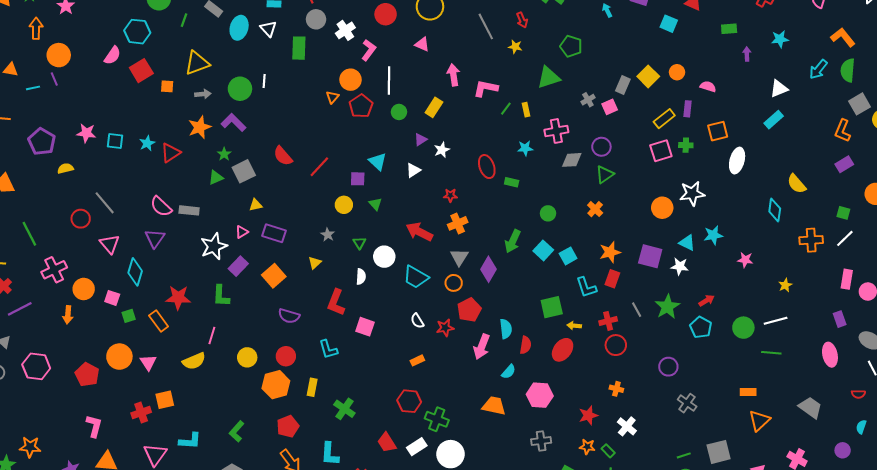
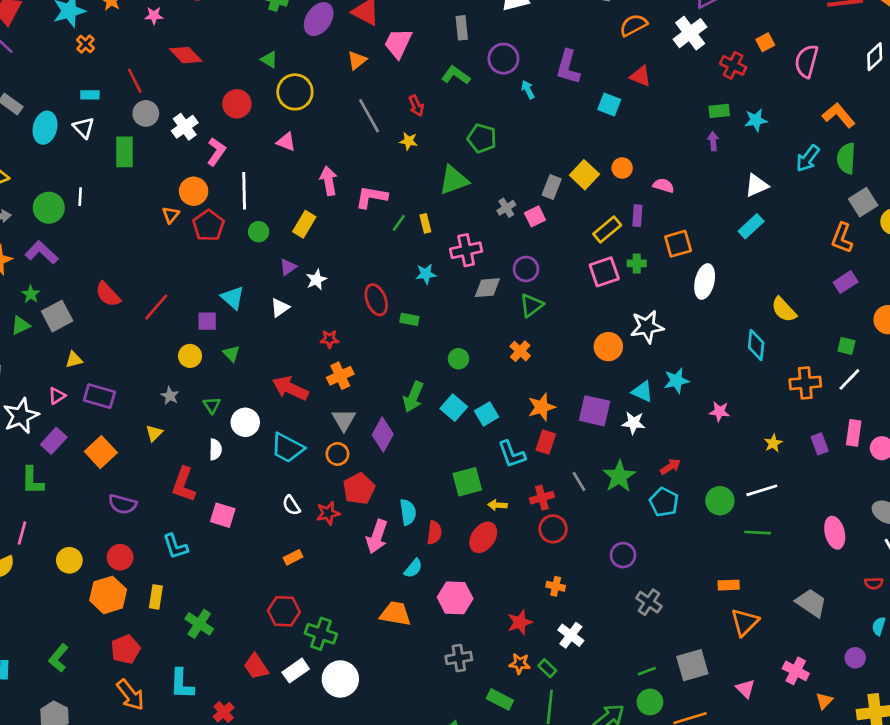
green rectangle: (729, 29) -> (719, 111), moved
purple rectangle: (840, 319) -> (820, 444), moved

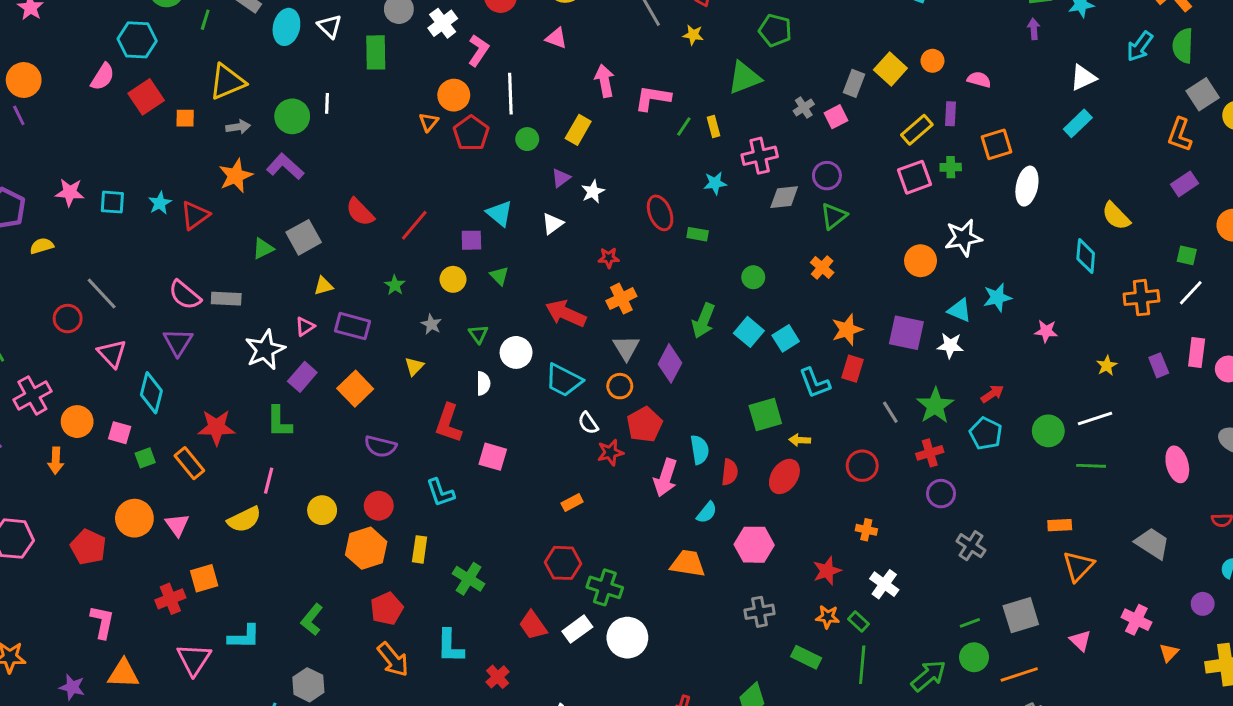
green star: (31, 294) -> (395, 285), moved
red cross: (542, 498) -> (930, 453), moved
white semicircle: (291, 505) -> (588, 423), moved

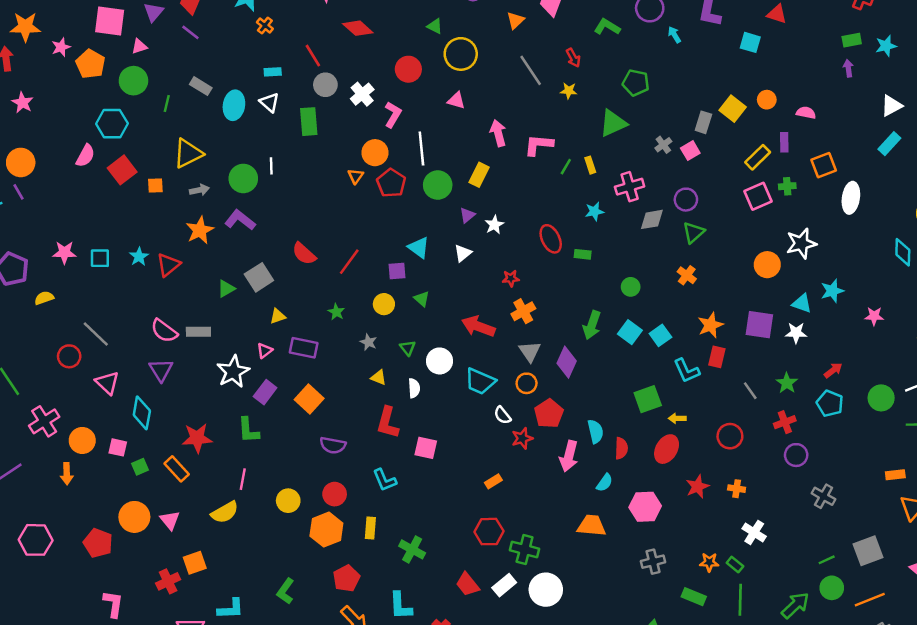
green circle: (527, 139) -> (438, 185), size x1.5
yellow triangle: (414, 366) -> (379, 378), moved, turned -49
green star: (935, 406) -> (787, 383), size x0.7
red star: (827, 571) -> (697, 487), moved

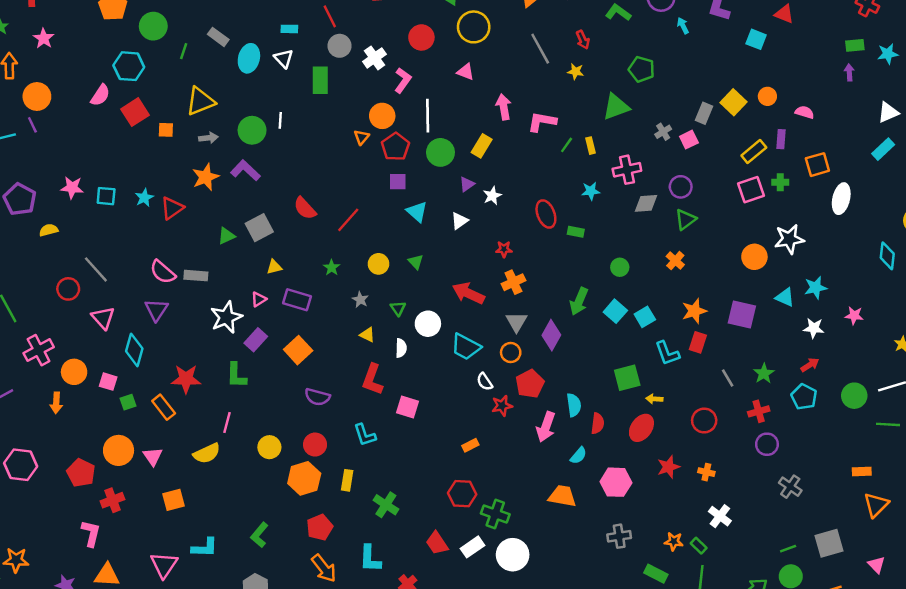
purple square: (397, 271) -> (398, 182), moved
white star: (796, 333) -> (814, 328), moved
red cross: (168, 581) -> (112, 500), moved

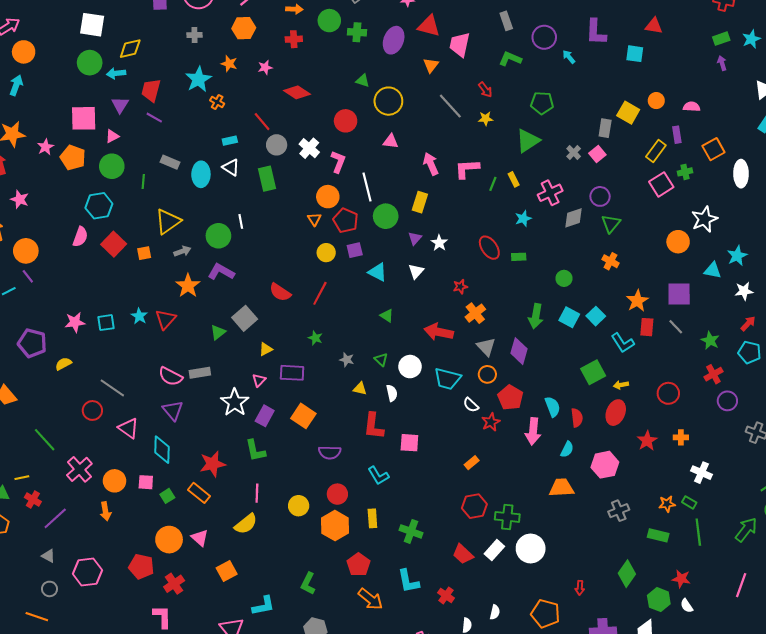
yellow circle: (379, 264) -> (326, 253), moved
gray line: (728, 378) -> (676, 327), moved

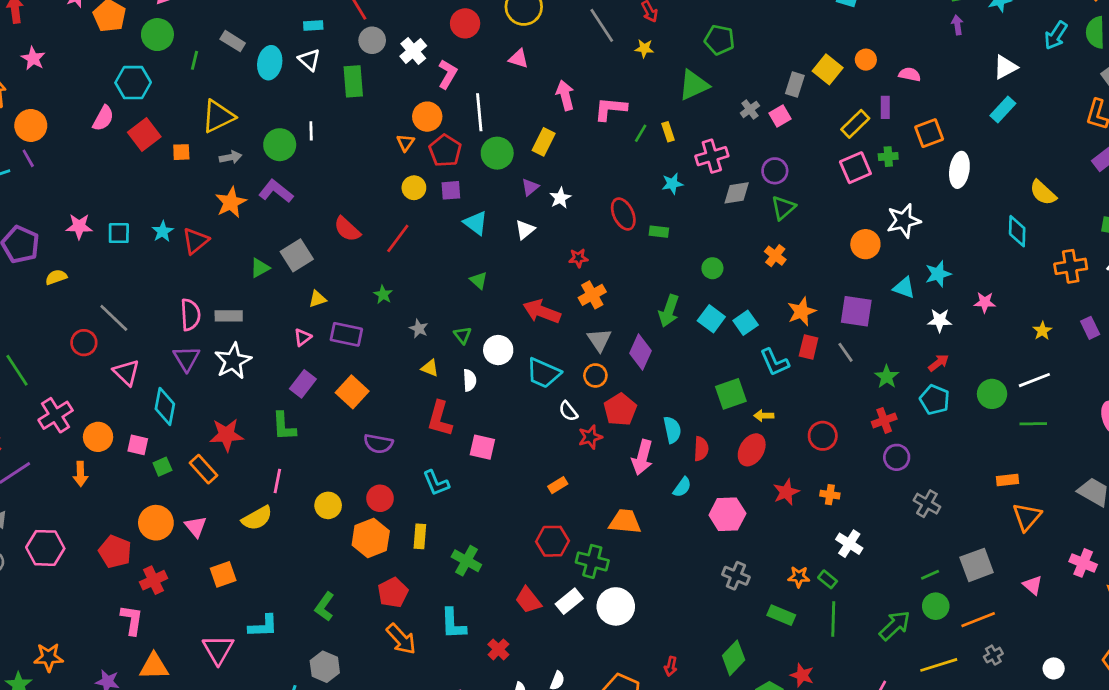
pink semicircle: (170, 376) -> (190, 315), turned -130
white star: (235, 402) -> (233, 361), moved
orange trapezoid: (561, 488) -> (625, 522), moved
gray cross: (619, 511) -> (736, 576), turned 36

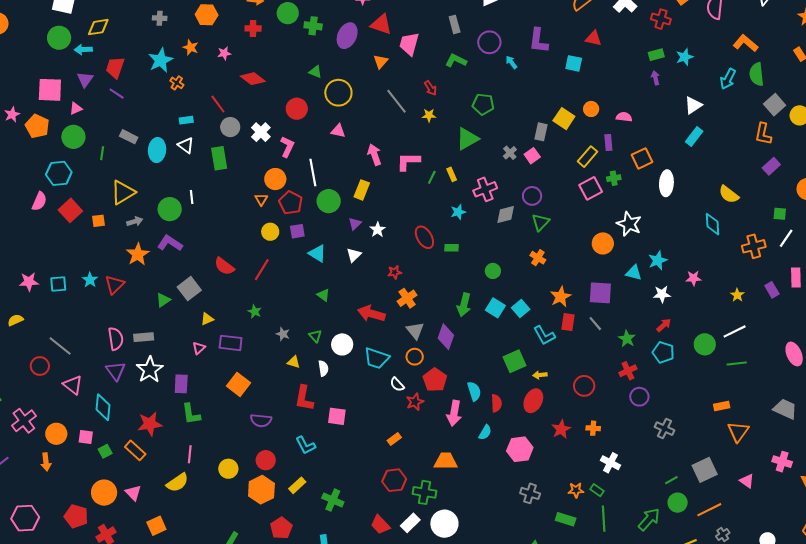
white star: (904, 221) -> (629, 224), turned -30
purple rectangle: (303, 384) -> (181, 384), moved, turned -30
yellow rectangle: (420, 536) -> (297, 485), turned 48

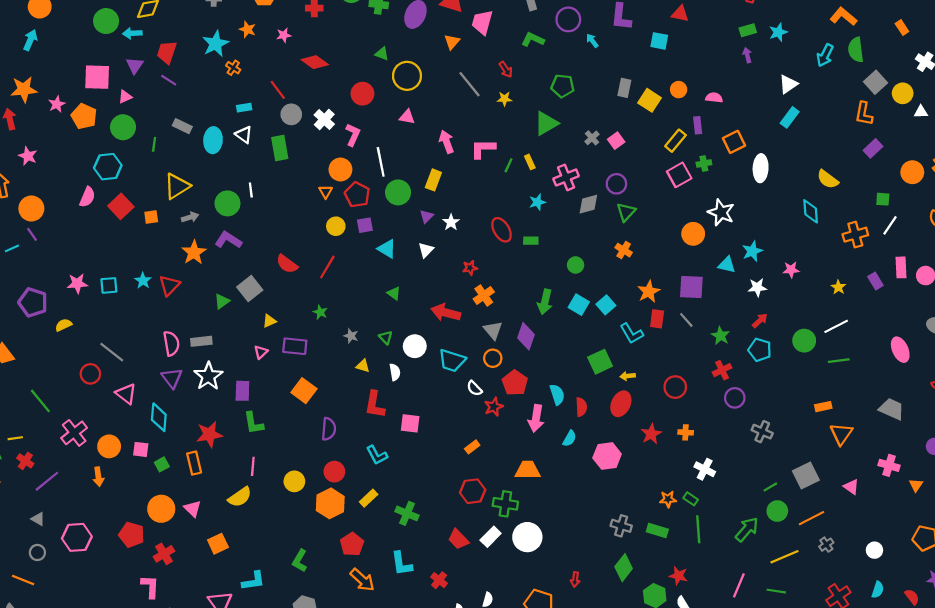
gray rectangle: (541, 132) -> (624, 88), moved
purple semicircle: (261, 420) -> (329, 429), turned -90
orange rectangle: (135, 450) -> (194, 463), turned 35
gray cross: (530, 493) -> (621, 526), moved

